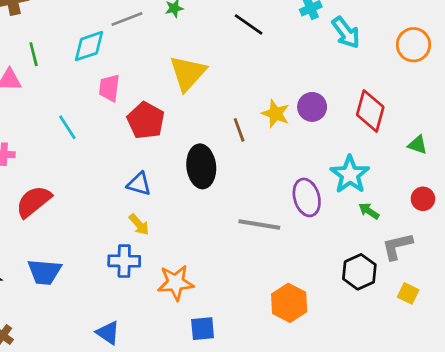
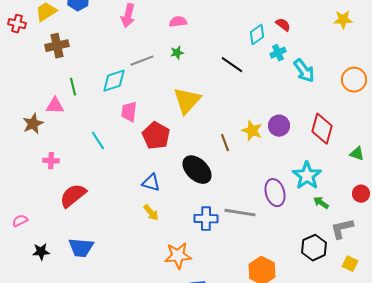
black ellipse: (201, 166) -> (197, 170), turned -40
blue cross: (124, 261) -> (206, 219), moved

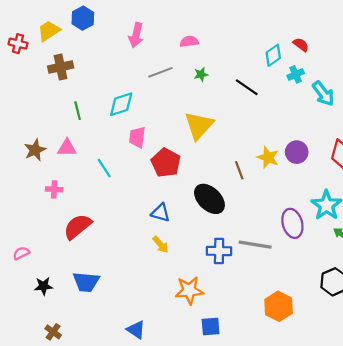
green star: (177, 53) -> (201, 74), moved
gray line: (142, 61) -> (161, 72), moved
pink triangle: (55, 106) -> (67, 148), moved

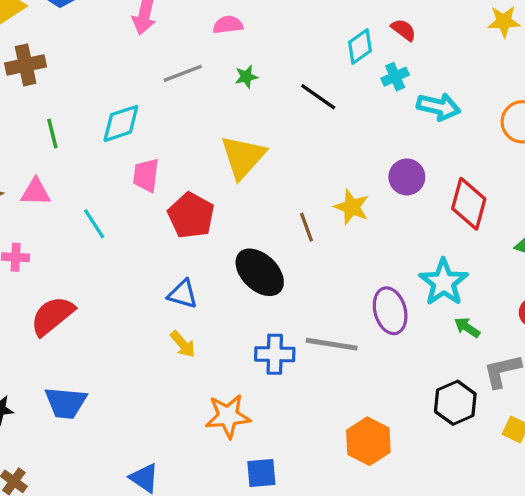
cyan arrow: (323, 94) -> (439, 107), turned -40
purple circle: (297, 152) -> (407, 177), moved

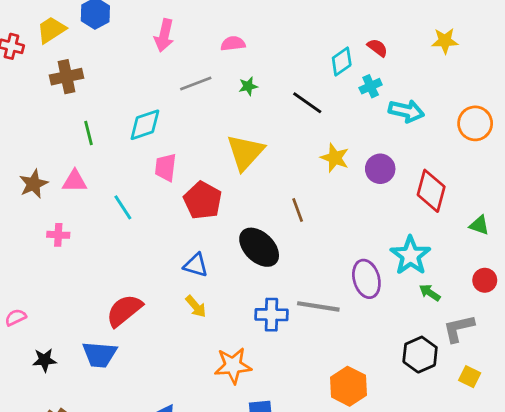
yellow star: (504, 21) -> (445, 41), moved
yellow star: (352, 207) -> (335, 158), moved
red semicircle: (52, 316) -> (124, 311), moved

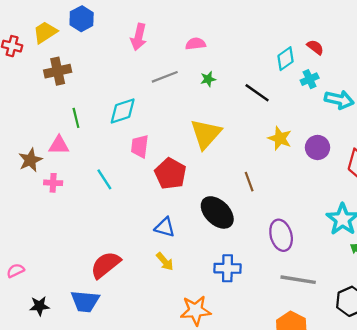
pink triangle: (75, 181) -> (59, 145), moved
pink cross: (58, 235) -> (53, 183), moved
purple ellipse: (366, 279) -> (281, 235), moved
gray line: (318, 306) -> (298, 280), moved

